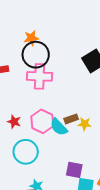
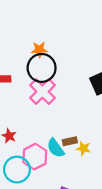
pink cross: (39, 76) -> (42, 92), turned 35
pink hexagon: (42, 121) -> (35, 157), moved

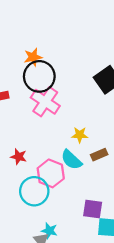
brown rectangle: (70, 141) -> (99, 155), moved
yellow star: (83, 148) -> (80, 135), moved

